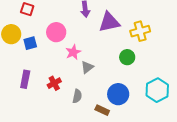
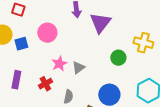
purple triangle: (109, 22) -> (100, 23), turned -40
yellow cross: (140, 31) -> (143, 43), moved, turned 30
pink star: (73, 52) -> (59, 64), moved

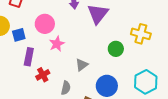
pink star: (59, 64) -> (57, 44), moved
gray triangle: (78, 68) -> (82, 65), moved
purple rectangle: (16, 80) -> (29, 57), moved

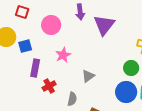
pink circle: (45, 24) -> (51, 25), moved
green circle: (116, 49) -> (131, 68), moved
blue circle: (107, 86) -> (126, 92), moved

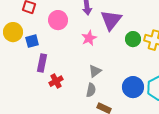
pink star: (63, 55) -> (89, 38), moved
green circle: (131, 68) -> (133, 39), moved
gray semicircle: (72, 99) -> (91, 90), moved

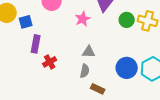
gray triangle: (95, 71) -> (89, 52), turned 40

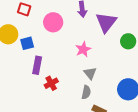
pink star: (83, 19) -> (83, 49), moved
gray triangle: (89, 52) -> (90, 73), turned 48

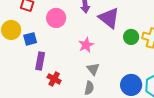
purple triangle: (106, 22) -> (109, 18), turned -30
red cross: (51, 83) -> (54, 79), turned -32

